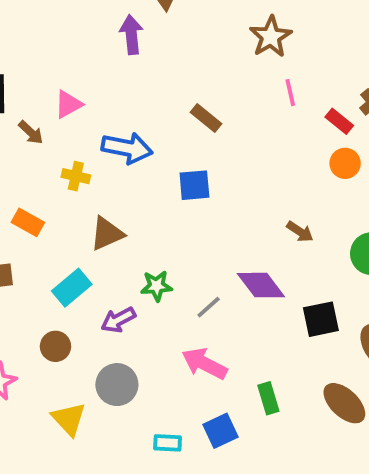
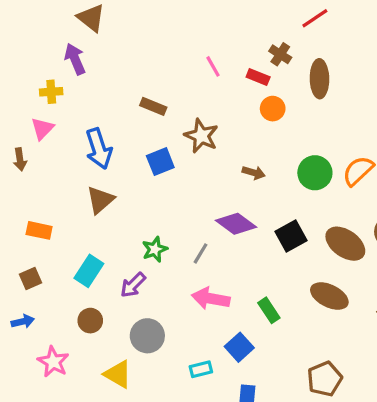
brown star: (271, 37) -> (201, 136), moved
brown arrow: (31, 132) -> (20, 159), turned 55
blue arrow: (127, 148) -> (99, 149), turned 78
yellow cross: (76, 176) -> (51, 92), moved
brown triangle: (107, 234) -> (100, 200), moved

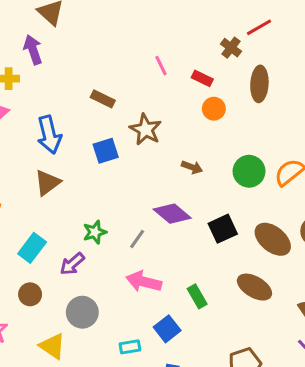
brown cross: (280, 54) -> (231, 48), moved

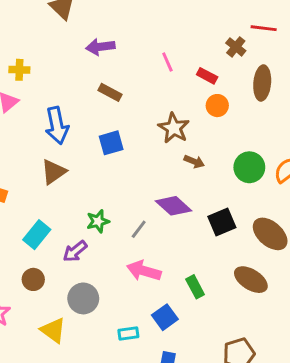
red line: (259, 27) -> (264, 28), turned 35
purple arrow: (33, 50) -> (100, 47), moved, turned -80
brown star: (146, 129) -> (174, 128), moved

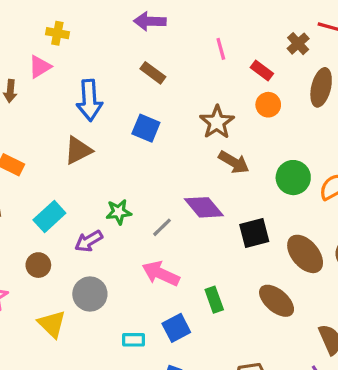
blue square: (111, 143) -> (146, 128), turned 30
brown arrow: (194, 161) -> (234, 162), size x1.4

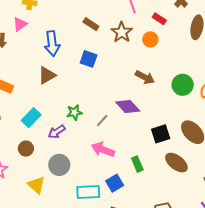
orange circle: (268, 105) -> (150, 39), moved
brown star: (217, 122) -> (122, 32), moved
black square: (254, 233) -> (161, 134), moved
cyan rectangle: (134, 340) -> (88, 192), size x1.6

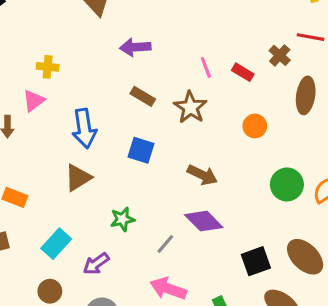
red rectangle: (159, 19) -> (243, 72), moved
orange circle: (150, 39) -> (255, 126), moved
brown arrow: (145, 77) -> (202, 175), moved
green star: (74, 112) -> (122, 219), moved

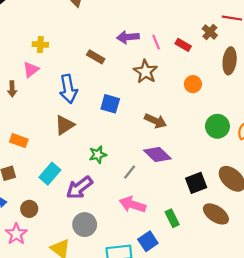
purple arrow: (135, 47) -> (128, 37), moved
brown rectangle: (143, 96) -> (96, 57), moved
purple arrow: (96, 264) -> (79, 188), size x1.4
brown circle: (50, 291) -> (29, 209), moved

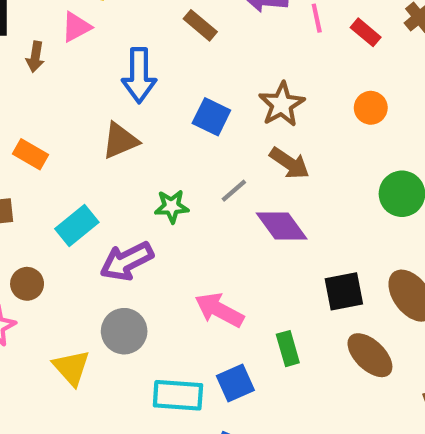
brown star: (145, 72) -> (282, 104), moved
gray line: (130, 172) -> (234, 191), moved

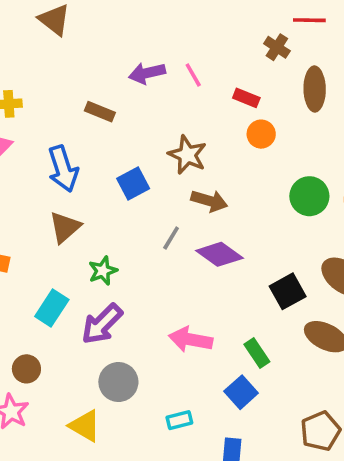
red rectangle: (366, 32) -> (246, 98), moved
blue square: (211, 117) -> (133, 183), turned -36
green star: (172, 206) -> (103, 271), moved
blue square: (235, 383) -> (241, 392), moved
cyan rectangle: (178, 395) -> (179, 420), size x0.6

